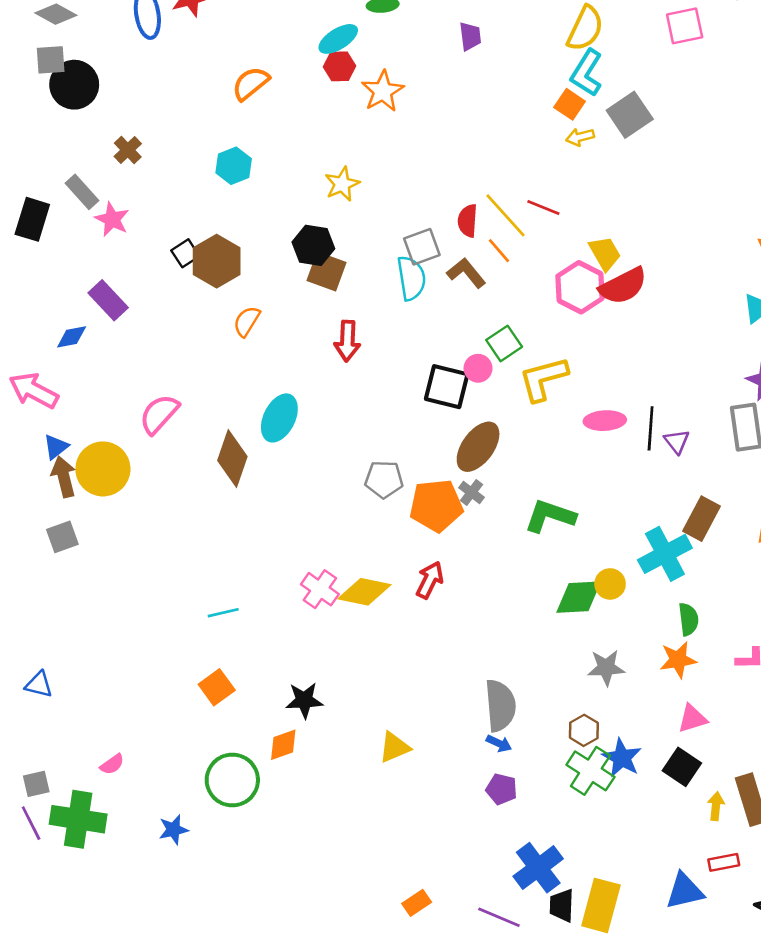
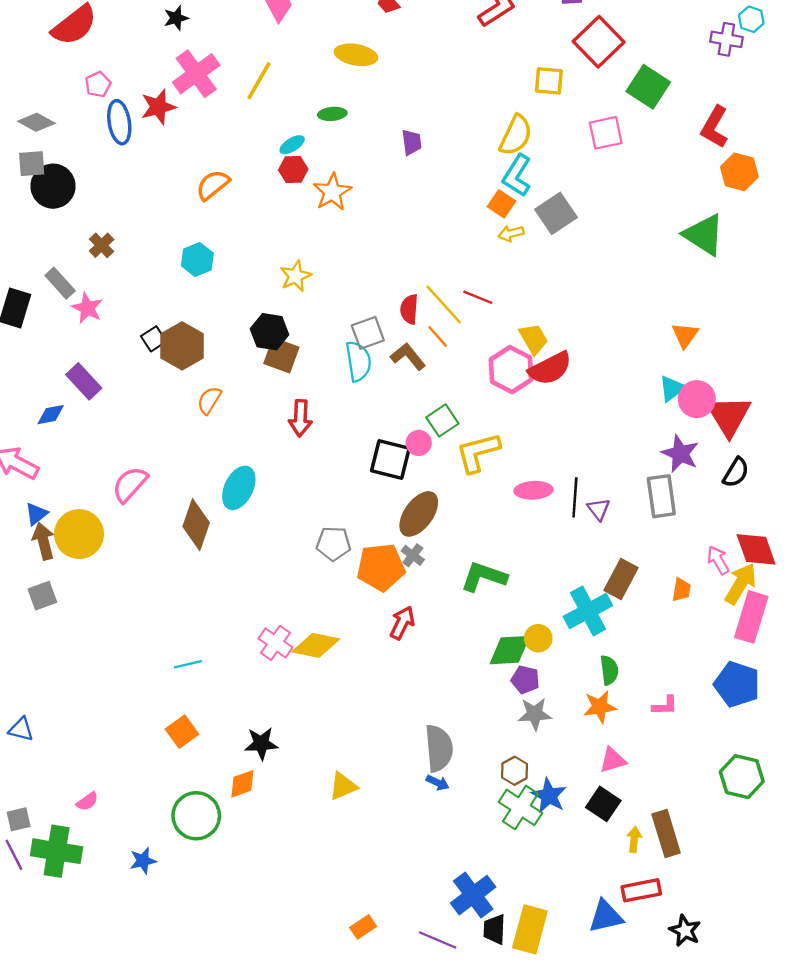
cyan ellipse: (338, 39) -> (292, 145), size x0.7
red arrow: (430, 580) -> (402, 623), moved
purple pentagon: (502, 789) -> (525, 680), moved
red rectangle: (724, 862) -> (641, 890), size x1.4

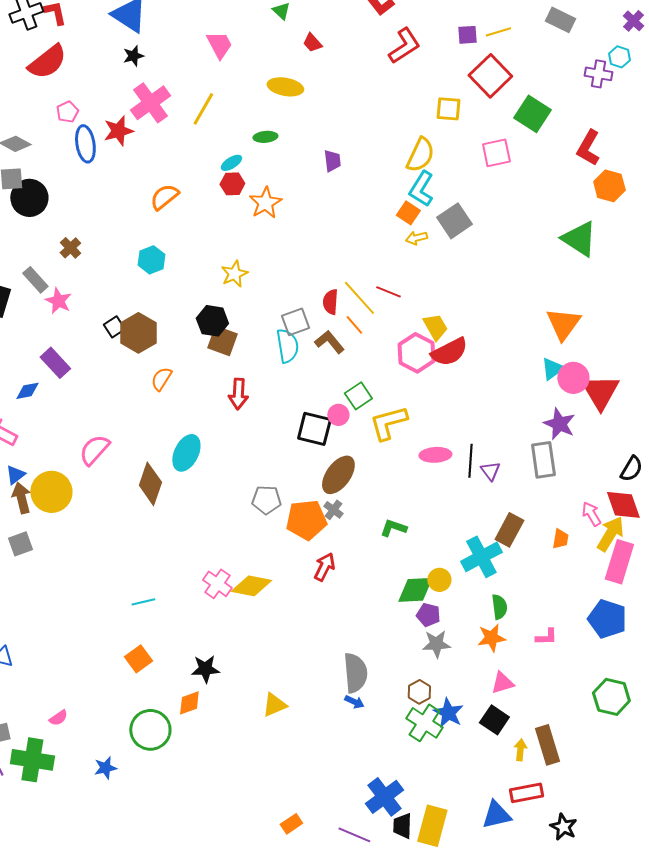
orange triangle: (685, 335) -> (563, 324), size x1.5
black semicircle: (736, 473) -> (631, 469), moved
green L-shape: (484, 577) -> (393, 528), size x0.7

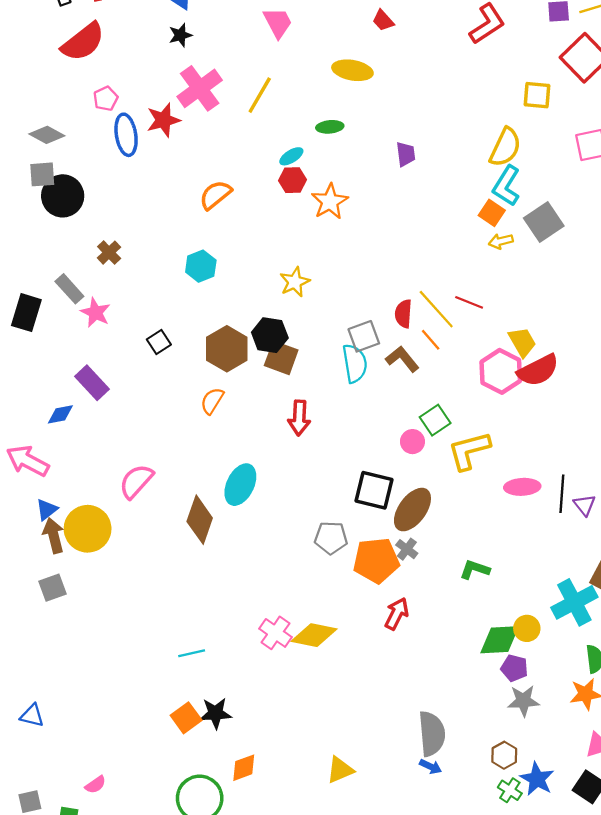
brown hexagon: (138, 333) -> (227, 349), moved
black square: (314, 429) -> (374, 490), moved
black star: (205, 669) -> (215, 713), moved
green cross: (424, 723) -> (510, 790), size x0.6

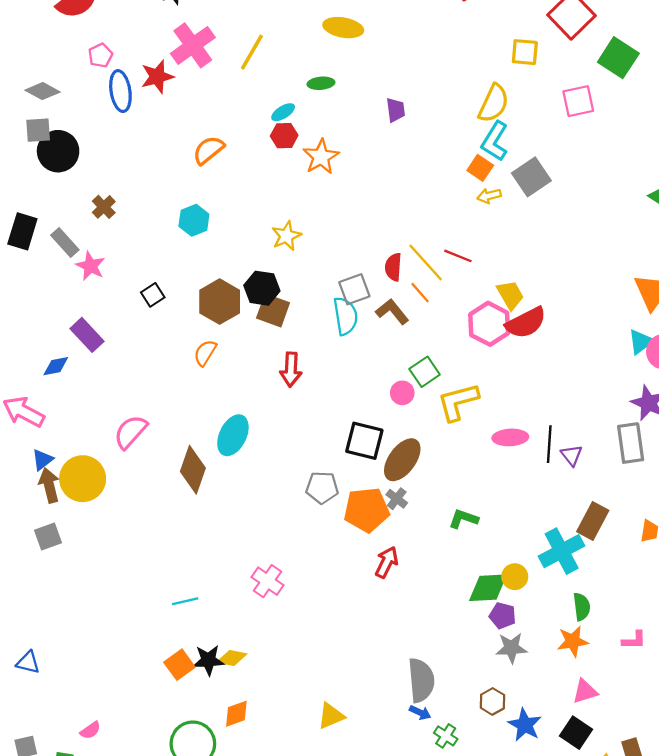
black rectangle: (26, 313) -> (22, 231), moved
yellow diamond: (314, 635) -> (232, 658), moved, size x0.7
green cross: (510, 790) -> (446, 736), moved

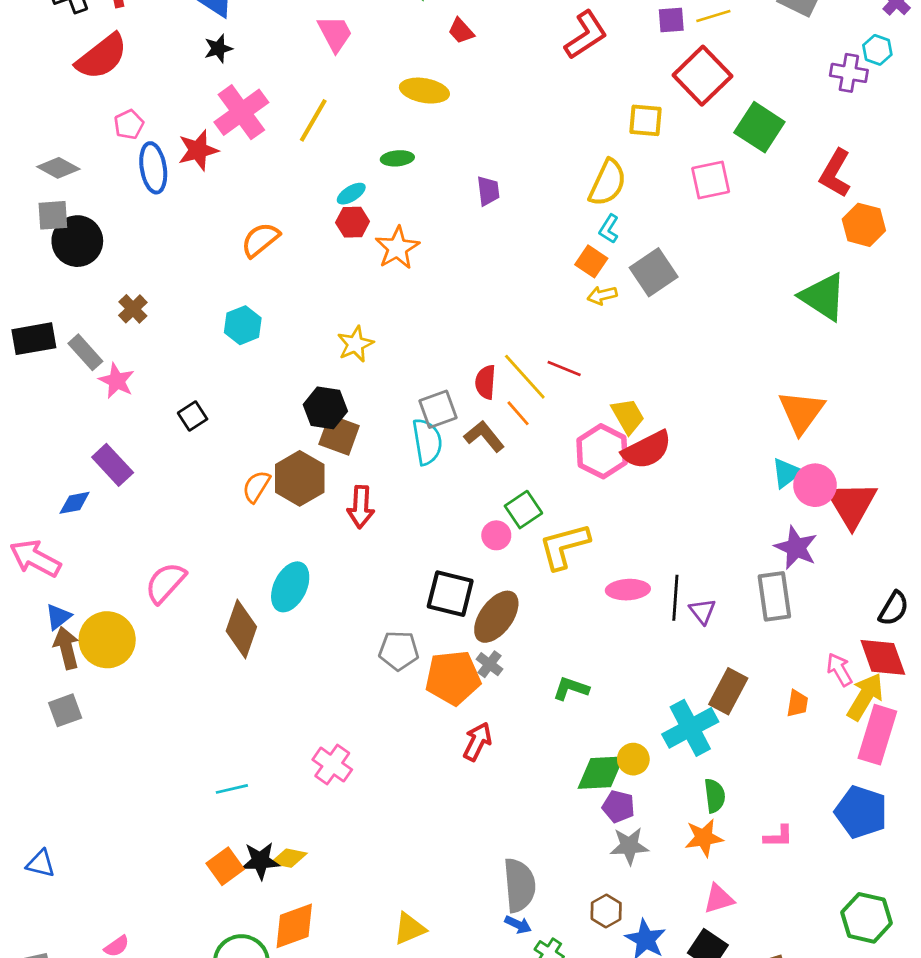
cyan L-shape: (495, 141) -> (609, 229), size x0.6
black rectangle: (22, 231) -> (34, 339), turned 63
brown hexagon: (220, 302) -> (300, 478), moved
orange diamond: (236, 714) -> (294, 926), size x1.4

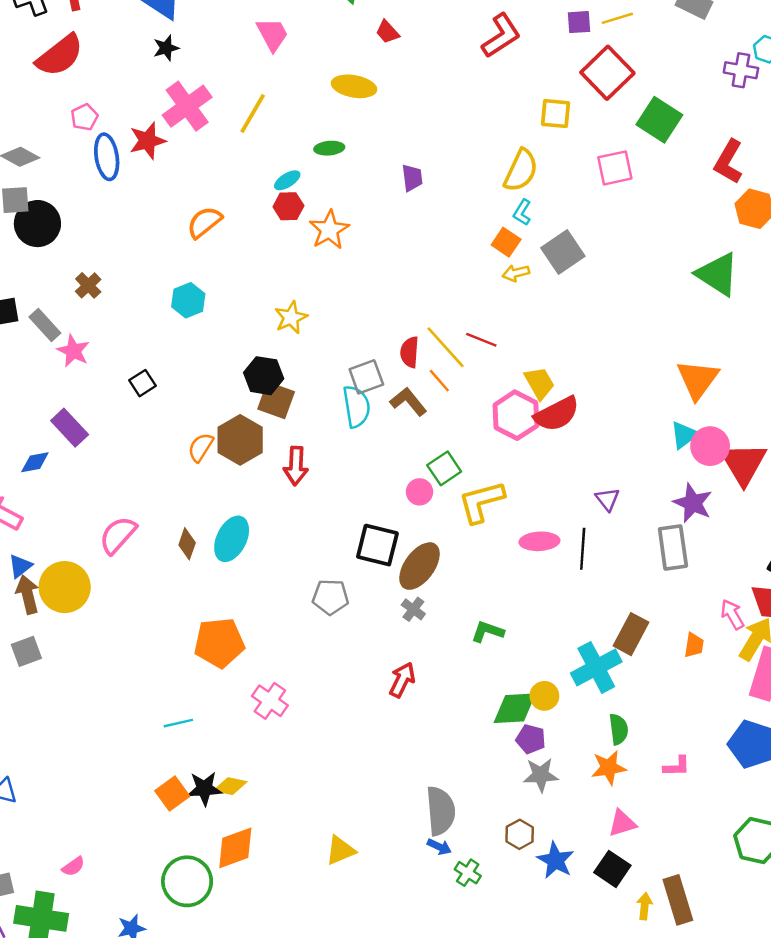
purple triangle: (702, 611) -> (607, 499), moved
brown diamond: (241, 629) -> (187, 544), moved, size x0.6
orange pentagon: (453, 678) -> (219, 643), moved

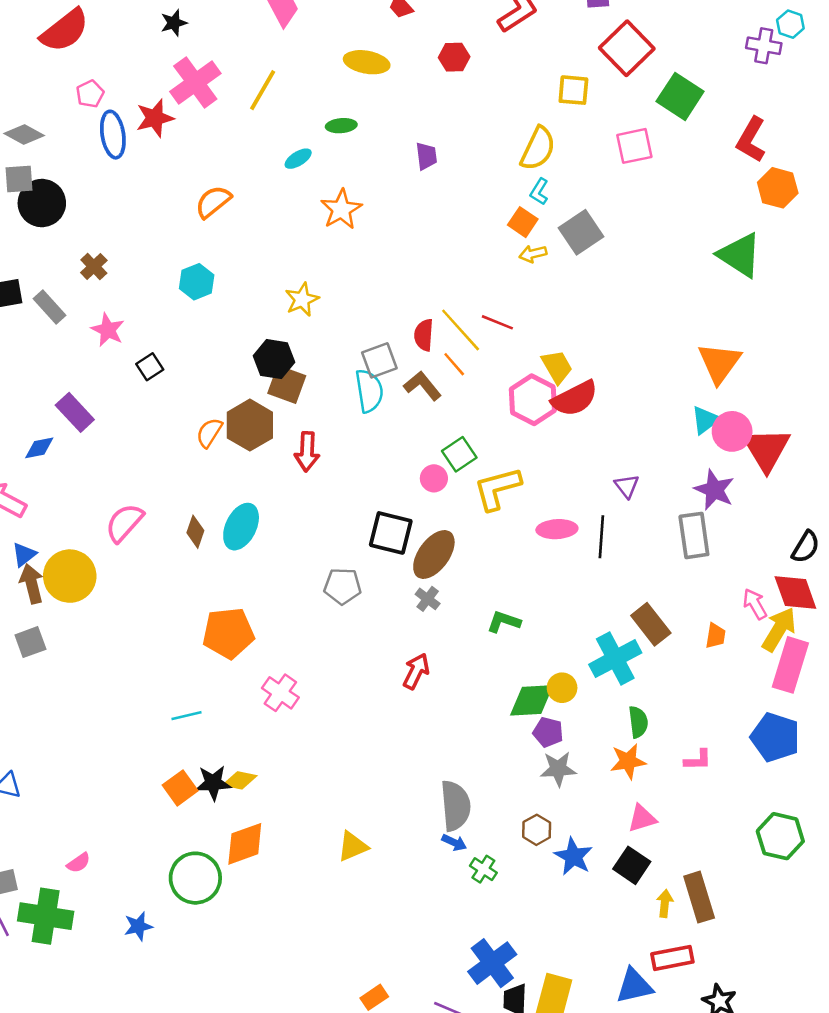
red hexagon: (288, 206) -> (454, 57), moved
pink star: (73, 351) -> (108, 330), moved
brown rectangle: (631, 634) -> (651, 624), turned -66

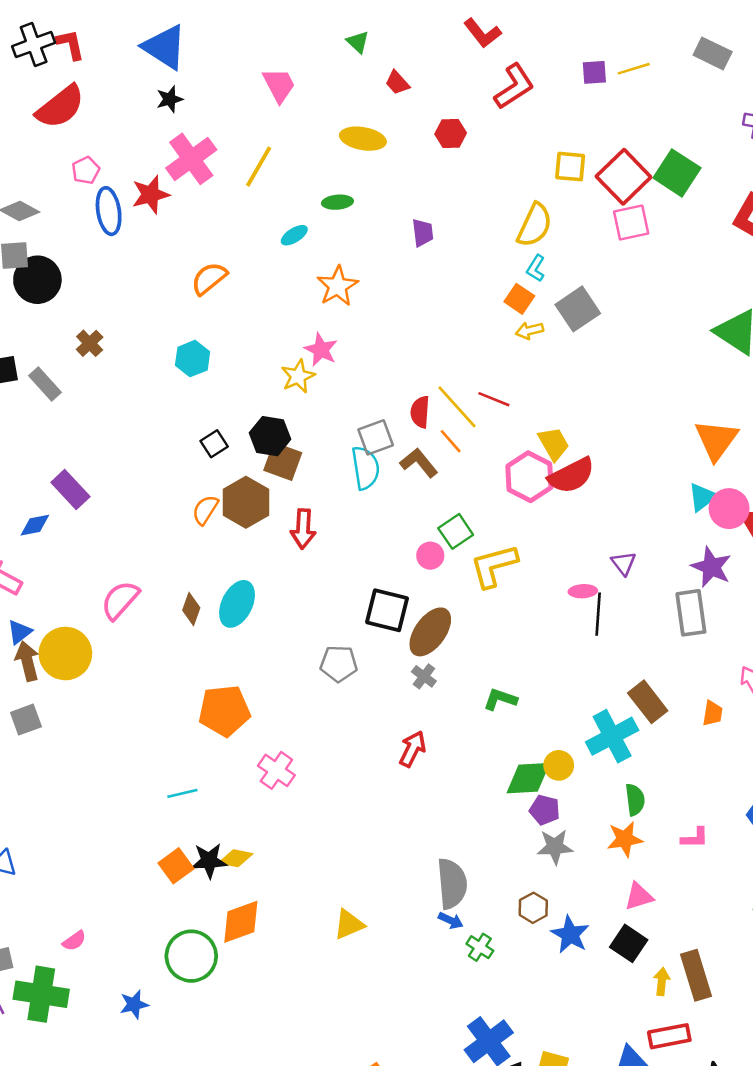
red square: (627, 48) -> (624, 177), moved
pink star: (108, 330) -> (321, 350), moved
black square: (150, 367) -> (214, 444), moved
pink ellipse: (557, 529) -> (583, 591), moved, size x0.7

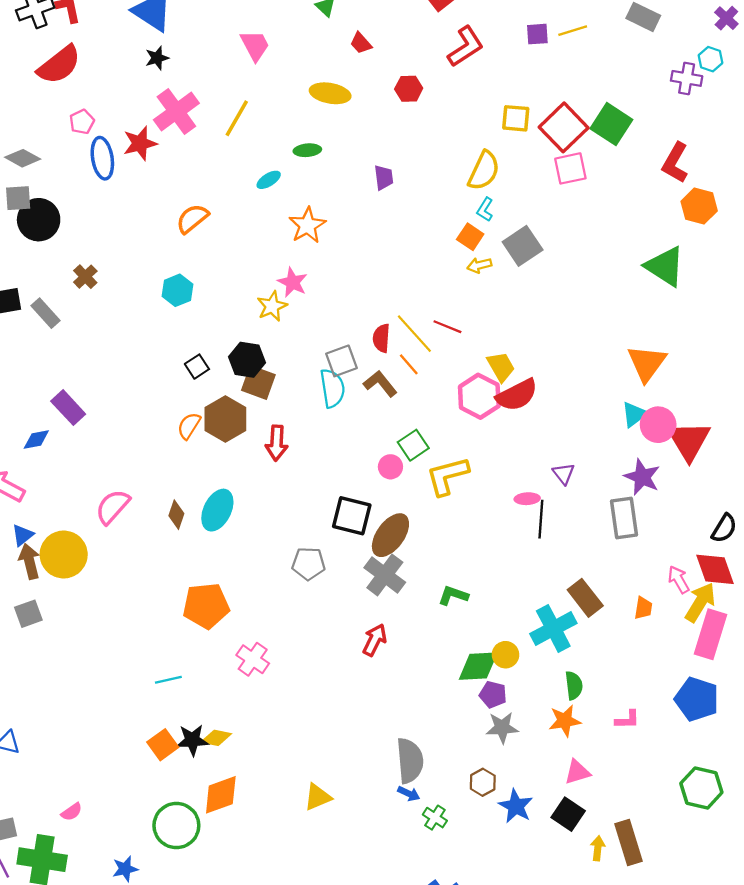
gray cross: (424, 676) -> (385, 575), size x1.8

